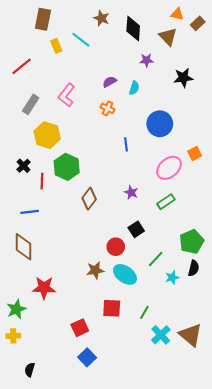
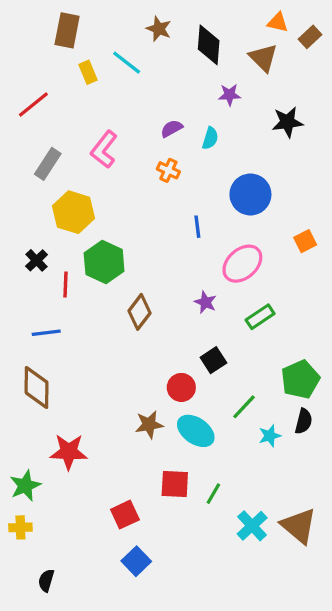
pink ellipse: (169, 168) -> (242, 264), moved
green line: (144, 312) -> (213, 494), moved

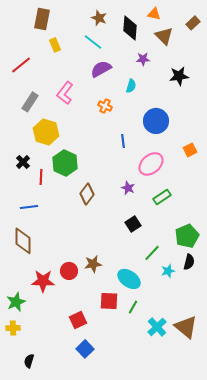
orange triangle: (278, 22) -> (154, 14), moved
cyan line: (127, 63) -> (93, 42), moved
purple semicircle: (172, 129) -> (101, 69), moved, size x1.5
red circle: (181, 387) -> (69, 271), moved
cyan ellipse: (196, 431) -> (129, 279), moved

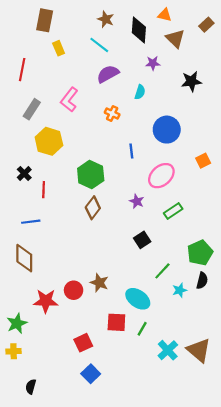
red line: (21, 65) -> (22, 70), turned -40
green hexagon: (65, 163) -> (91, 175), moved
brown star: (93, 264) -> (99, 283), turned 30

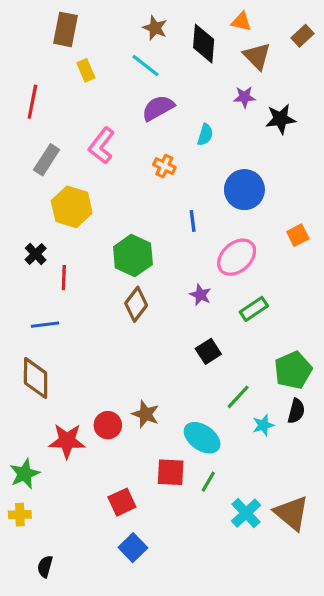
purple star: (153, 63) -> (244, 97), moved

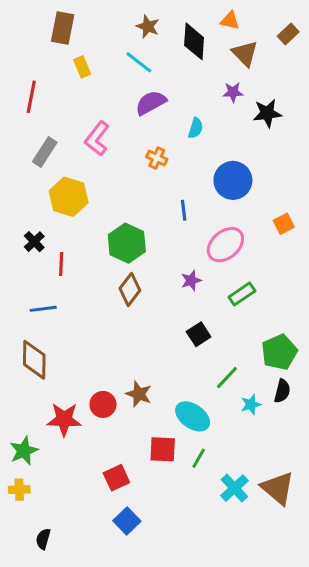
purple star: (200, 295) -> (191, 280), turned 30

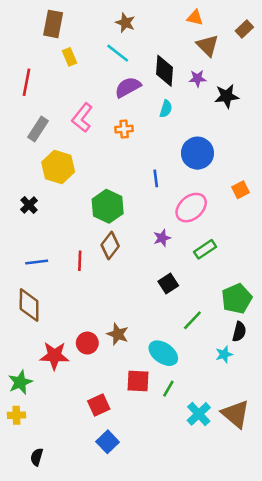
black diamond: (194, 41) -> (165, 71), moved
orange cross: (157, 158) -> (124, 129), moved, turned -30
red line: (61, 264) -> (80, 261), moved
cyan star: (251, 404) -> (224, 354), moved

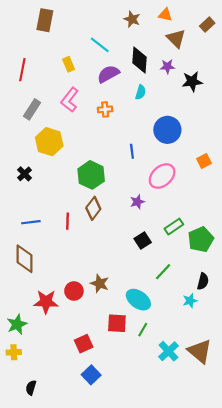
brown star: (125, 23) -> (132, 19), moved
yellow rectangle: (70, 57) -> (69, 64), moved
green rectangle: (205, 249) -> (174, 227), moved
green pentagon: (237, 299) -> (201, 239), moved

